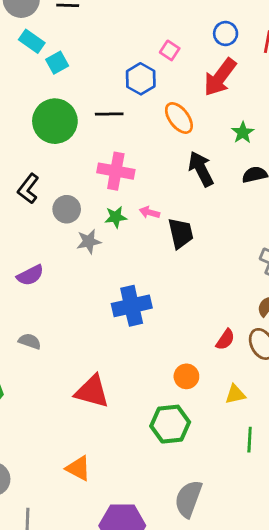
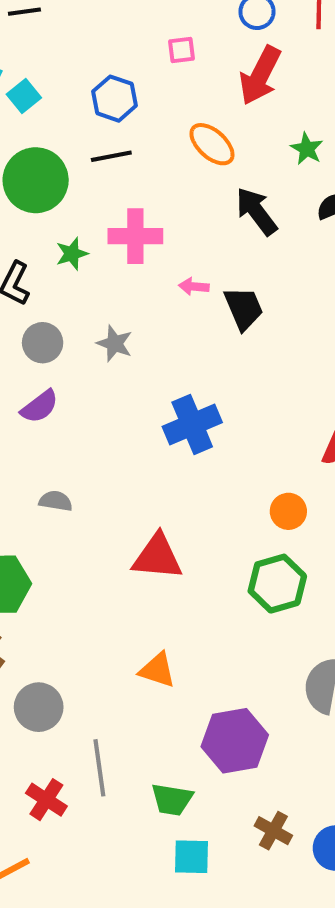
pink square: (170, 50) -> (182, 50), turned -30
blue hexagon: (141, 79) -> (114, 99), moved
gray circle: (67, 209) -> (43, 343), moved
green star: (116, 217) -> (72, 254), moved
gray star: (89, 241) -> (115, 344), turned -30

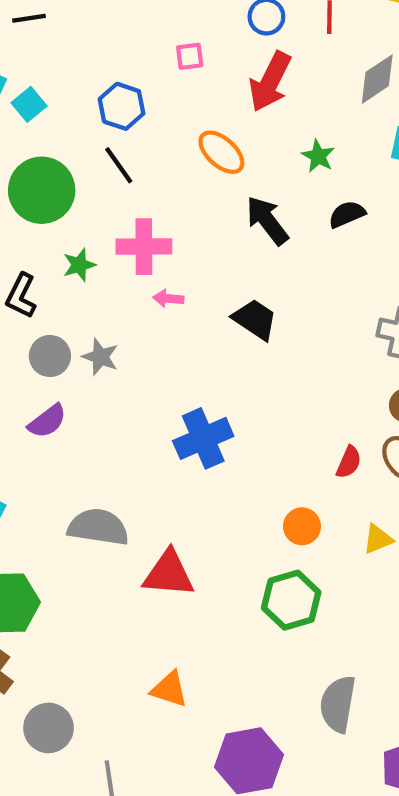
black line: (111, 156) -> (119, 165), turned 66
pink arrow: (194, 287) -> (168, 298), moved
black trapezoid: (244, 308) -> (255, 319), turned -33
gray star: (115, 344) -> (100, 357), moved
gray semicircle: (56, 501) -> (98, 527), moved, size x1.8

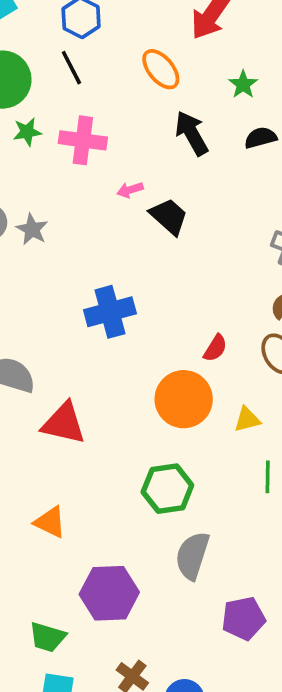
green star: (79, 265) -> (27, 132), moved
pink arrow: (168, 298) -> (130, 190), moved, turned -30
red semicircle: (349, 462) -> (215, 348), moved
orange circle: (302, 526) -> (184, 399), size x1.8
green hexagon: (291, 600) -> (167, 489), moved

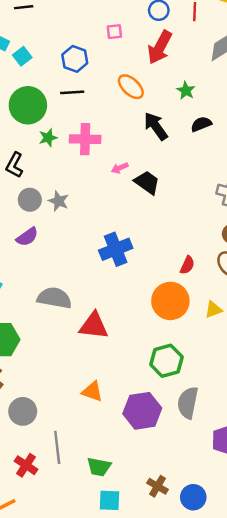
black line: (71, 68) -> (72, 92), turned -60
purple hexagon: (109, 593) -> (142, 411), moved

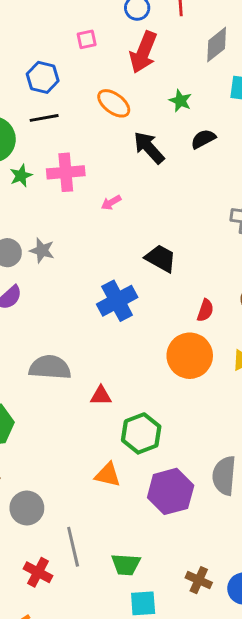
black trapezoid: (147, 182) -> (161, 258), moved
red triangle: (94, 326) -> (101, 396), size x0.6
green hexagon: (166, 361) -> (141, 433), moved

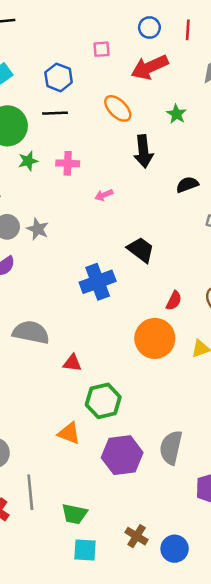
red arrow: (143, 52) -> (150, 67), turned 36
black semicircle: (203, 139) -> (187, 185), moved
black arrow: (149, 148) -> (143, 151), turned -152
pink cross: (66, 172) -> (68, 163), size x0.7

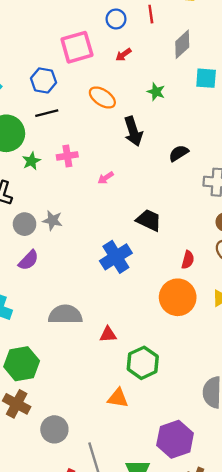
pink square: (102, 49) -> (77, 47), size x2.0
red arrow: (150, 67) -> (123, 55), size x0.5
purple hexagon: (122, 455) -> (175, 439), moved

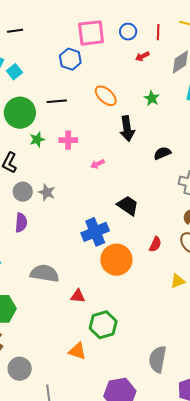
pink square: (77, 47) -> (91, 33), moved
red arrow: (123, 55) -> (142, 56), moved
blue hexagon: (43, 80) -> (70, 59), moved
purple semicircle: (28, 260) -> (21, 223), turned -48
orange circle: (178, 297) -> (116, 260), moved

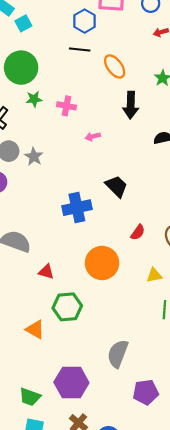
black line: (57, 101) -> (80, 50), moved
orange circle: (116, 260) -> (102, 263), moved

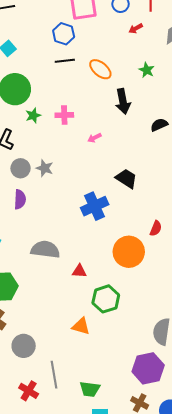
red semicircle: (138, 232) -> (156, 228), moved
purple hexagon: (71, 382) -> (148, 368), moved

